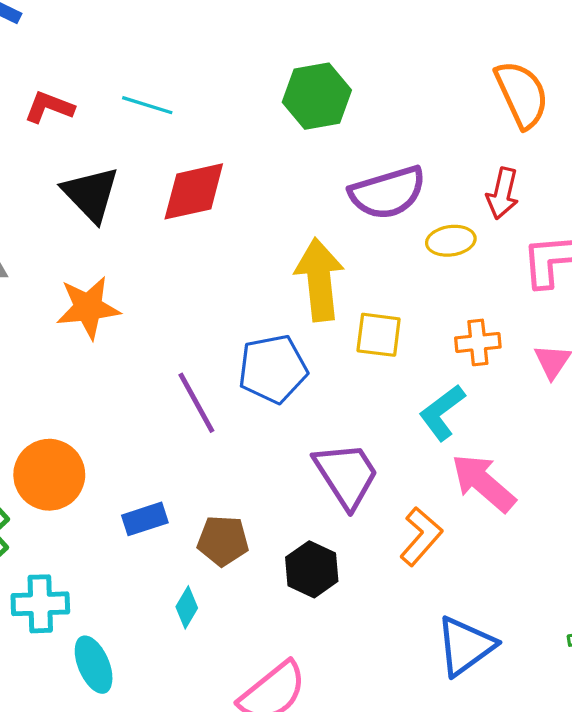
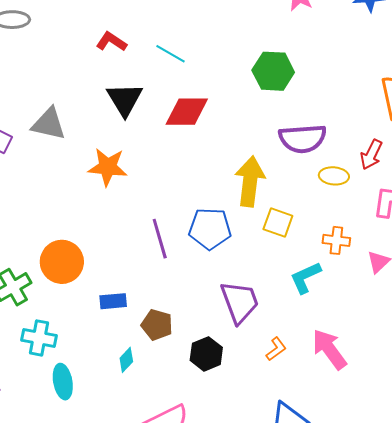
pink arrow: (483, 483) -> (329, 349), moved
orange L-shape: (421, 536) -> (276, 349), size x0.7

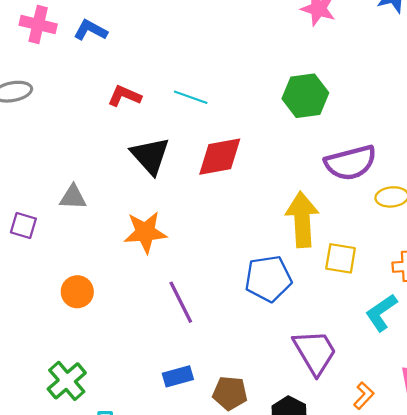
gray triangle: (49, 124) -> (73, 197), size x0.7
purple line: (160, 239) -> (181, 302), moved
orange circle: (62, 262) -> (77, 292), moved, size x0.7

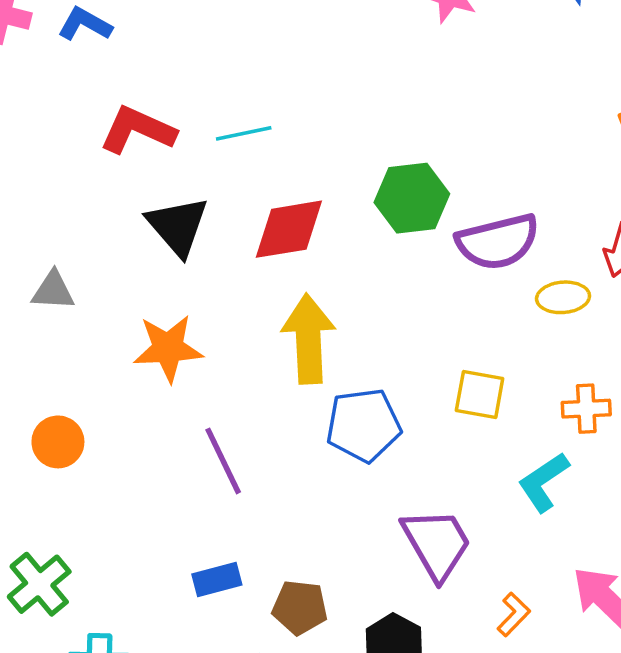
red L-shape: (124, 96) -> (138, 130), size x1.4
green hexagon: (305, 96) -> (412, 198), moved
cyan line: (191, 97) -> (244, 133), turned -32
yellow arrow: (302, 220) -> (308, 339), moved

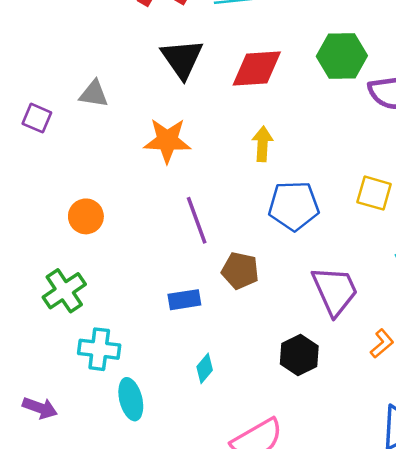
yellow arrow: (308, 339) -> (263, 144), size x0.6
orange circle: (58, 442) -> (86, 216), moved
brown pentagon: (300, 607) -> (240, 271), moved

